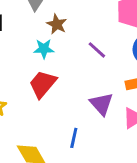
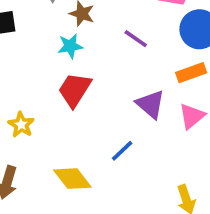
blue line: (74, 138) -> (122, 151), turned 42

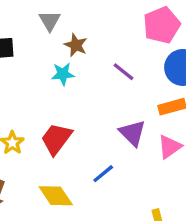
red trapezoid: (75, 90) -> (56, 139), moved

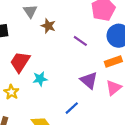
cyan star: (63, 74) -> (40, 79), moved
red trapezoid: (56, 139) -> (20, 62), moved

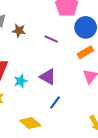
purple triangle: (89, 80) -> (48, 77), moved

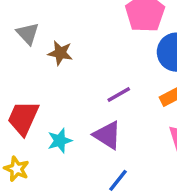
purple line: (51, 39) -> (119, 94), moved, turned -56

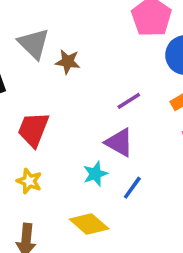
gray triangle: (28, 34) -> (34, 44), size x1.4
cyan star: (60, 141) -> (95, 174), moved

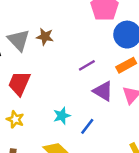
gray triangle: (34, 44) -> (19, 40), moved
purple triangle: (119, 142) -> (103, 91), moved

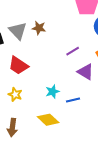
red trapezoid: (19, 83) -> (18, 65), turned -80
blue line: (87, 126) -> (73, 100), turned 40

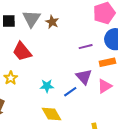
purple line: (73, 51) -> (86, 47), moved
blue line: (73, 100) -> (70, 92), moved, turned -40
yellow diamond: (48, 120) -> (51, 114), moved

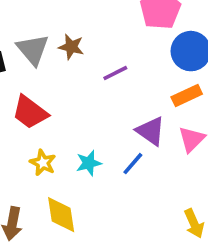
purple line: (86, 47) -> (115, 73), moved
yellow star: (11, 78) -> (43, 163), moved
yellow diamond: (51, 114) -> (61, 215), moved, turned 35

